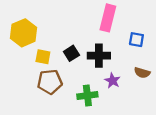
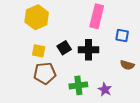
yellow hexagon: (24, 33) -> (37, 17), moved
purple star: (112, 81) -> (105, 90), moved

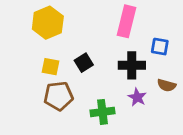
black cross: (89, 50) -> (132, 65), moved
purple star: (105, 90) -> (137, 97), moved

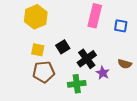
blue square: (160, 47) -> (121, 26), moved
black cross: (132, 65) -> (87, 59), moved, turned -36

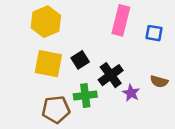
yellow square: (38, 50) -> (48, 64), size x1.6
brown pentagon: (44, 72) -> (56, 109), moved
green cross: (77, 84) -> (85, 95), moved

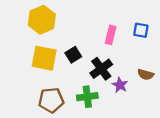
pink rectangle: (121, 20) -> (111, 35), moved, size x0.7
green cross: (85, 95) -> (87, 97), moved

